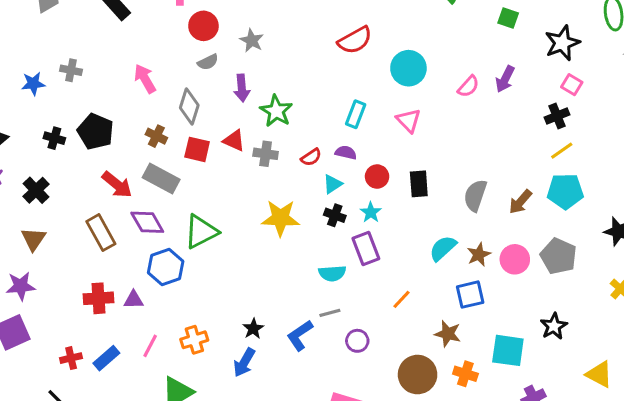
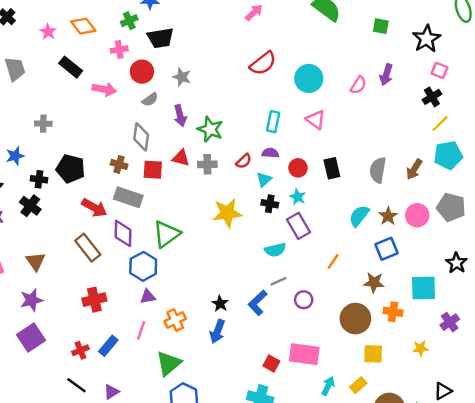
pink arrow: (145, 79) -> (104, 89), moved, turned 140
blue star: (33, 84) -> (15, 156), moved
black cross: (36, 190) -> (30, 206), moved
purple diamond: (147, 222) -> (123, 233), turned 40
purple triangle: (134, 300) -> (148, 297), moved

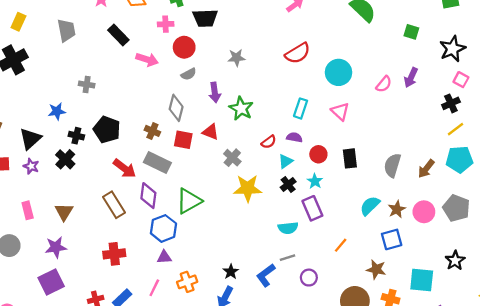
gray star: (182, 77) -> (236, 58), moved, turned -30
gray cross: (207, 164) -> (232, 158), moved, turned 36
black cross: (270, 204) -> (288, 185), turned 35

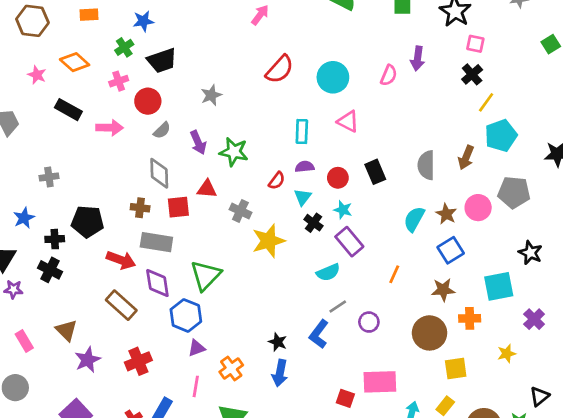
purple star: (56, 247) -> (88, 360), moved

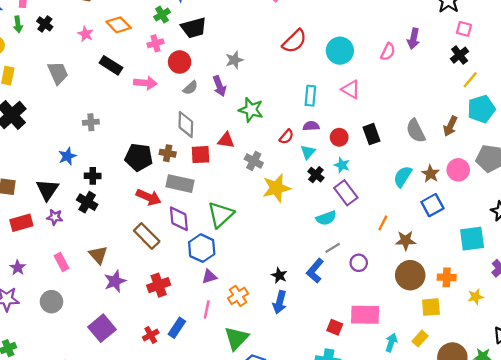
purple arrow: (198, 142) -> (219, 86), moved
gray semicircle: (426, 165) -> (416, 131), turned -30
black pentagon: (88, 222) -> (139, 157), moved
brown star: (443, 290) -> (406, 241), moved
orange cross: (470, 318) -> (447, 277), moved

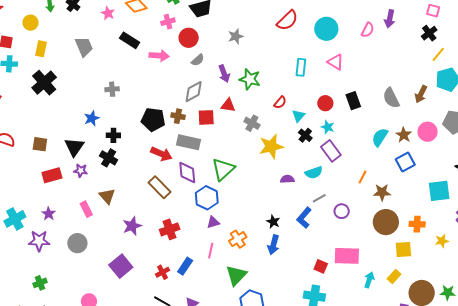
purple arrow: (219, 86) -> (224, 74), moved
gray diamond: (186, 124) -> (194, 92), turned 60
purple semicircle: (311, 126) -> (287, 179), moved
brown triangle: (98, 255) -> (107, 196), moved

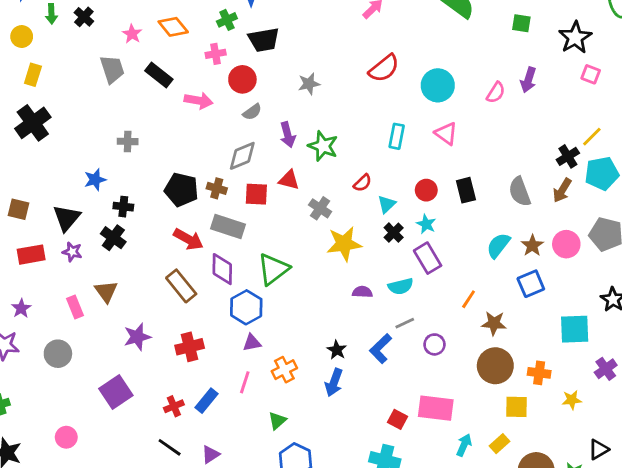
black cross: (429, 33) -> (568, 156), moved
gray trapezoid: (84, 47) -> (112, 69), moved
green triangle: (236, 275) -> (277, 421), size x0.6

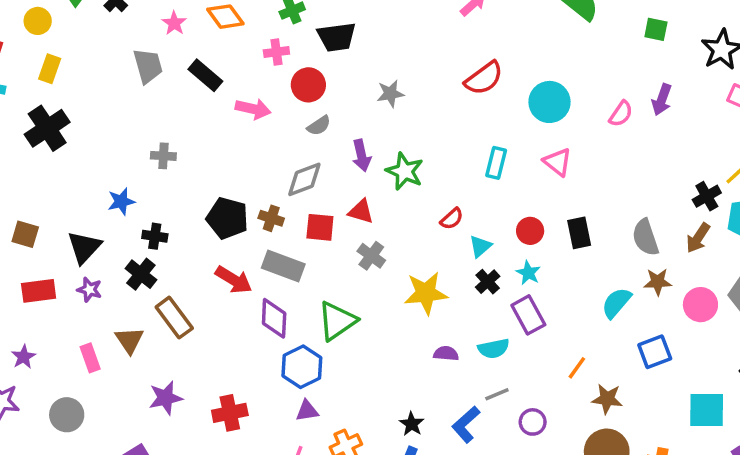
gray cross: (320, 208) -> (371, 256), moved
brown star: (532, 245) -> (658, 282), moved, turned 30
brown rectangle: (181, 286) -> (174, 318), moved

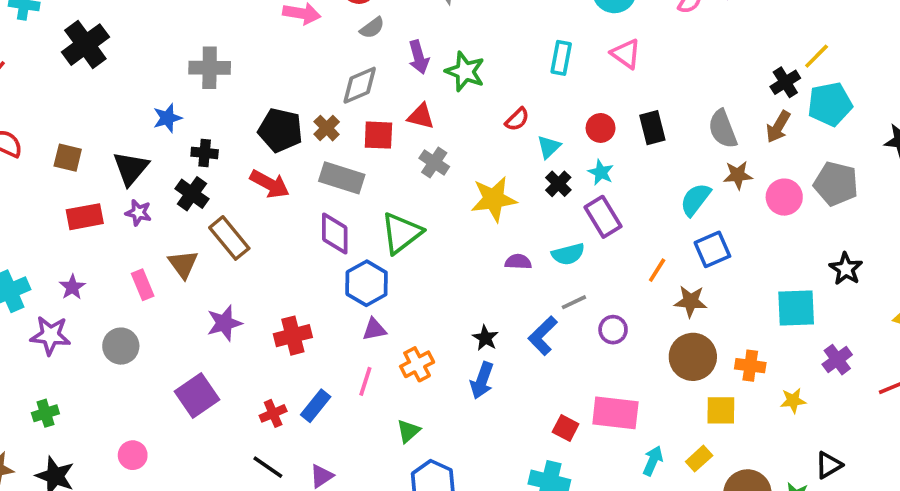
gray cross: (163, 156) -> (210, 68), size x1.5
brown cross: (271, 218) -> (327, 128), turned 30
red arrow: (234, 280) -> (270, 184), moved
blue square: (655, 352) -> (712, 249), moved

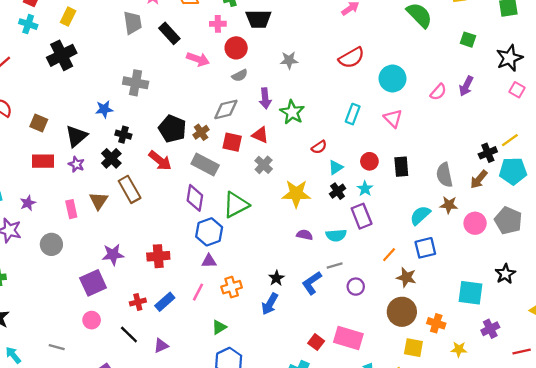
purple star: (224, 323) -> (113, 255), moved
pink circle: (133, 455) -> (92, 320), moved

